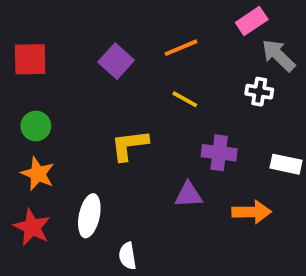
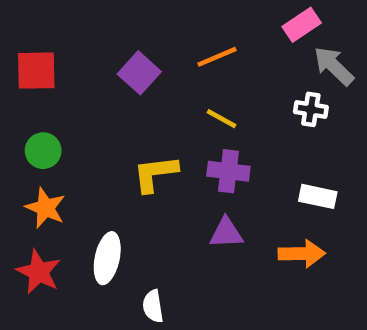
purple cross: (219, 153) -> (228, 171), moved
white rectangle: (286, 164) -> (318, 196), moved

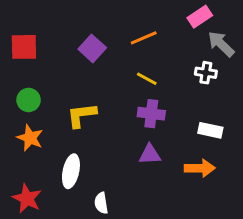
yellow L-shape: (155, 174) -> (82, 115), moved
red star: (39, 272) -> (27, 199), moved

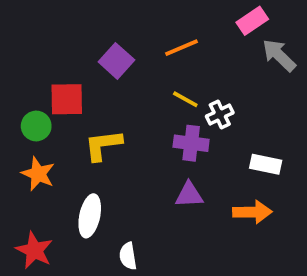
red square: (24, 47) -> (67, 99), moved
white cross: (206, 73) -> (220, 115), moved, turned -35

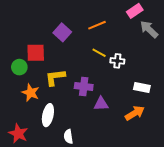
white cross: (220, 115) -> (117, 61), turned 32
purple cross: (191, 143) -> (84, 86), moved
orange star: (38, 174) -> (31, 93), moved
orange arrow: (252, 212) -> (135, 113), turned -30

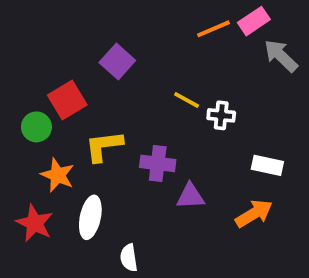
orange line: (97, 25) -> (213, 29), moved
red square: (36, 53) -> (67, 100), turned -30
red star: (18, 133) -> (35, 223), moved

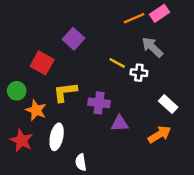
gray arrow: (281, 56) -> (152, 47), moved
red square: (67, 100) -> (42, 63), turned -30
green circle: (36, 127) -> (17, 91), moved
white rectangle: (267, 165) -> (168, 104), turned 30

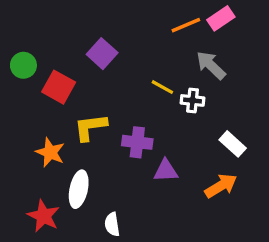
green circle: (17, 91) -> (23, 65), moved
red star: (21, 140) -> (44, 216), moved

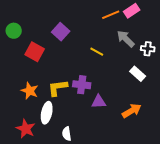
green circle: (23, 65) -> (14, 31), moved
white cross: (193, 100) -> (148, 49), moved
yellow L-shape: (90, 127) -> (58, 88), moved
white rectangle: (233, 144) -> (138, 74), moved

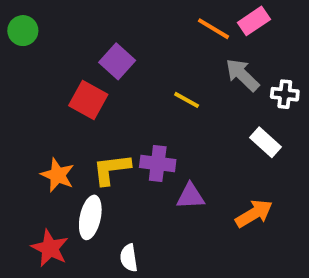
orange line: (111, 15) -> (214, 29), turned 54
green circle: (14, 31) -> (23, 31), moved
red square: (35, 52) -> (88, 100), moved

